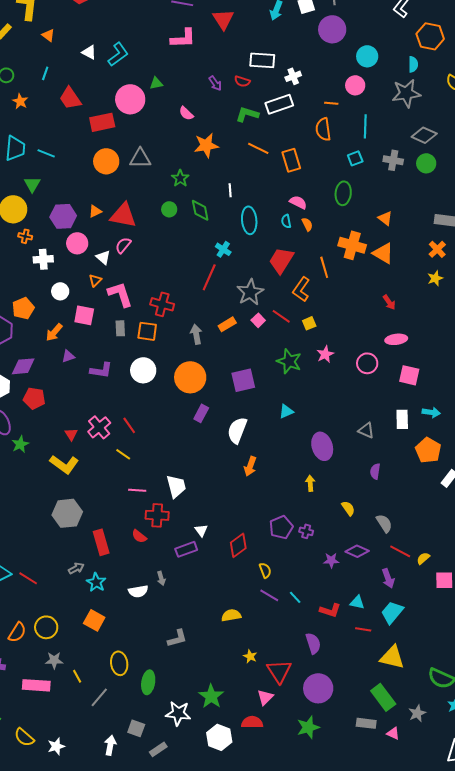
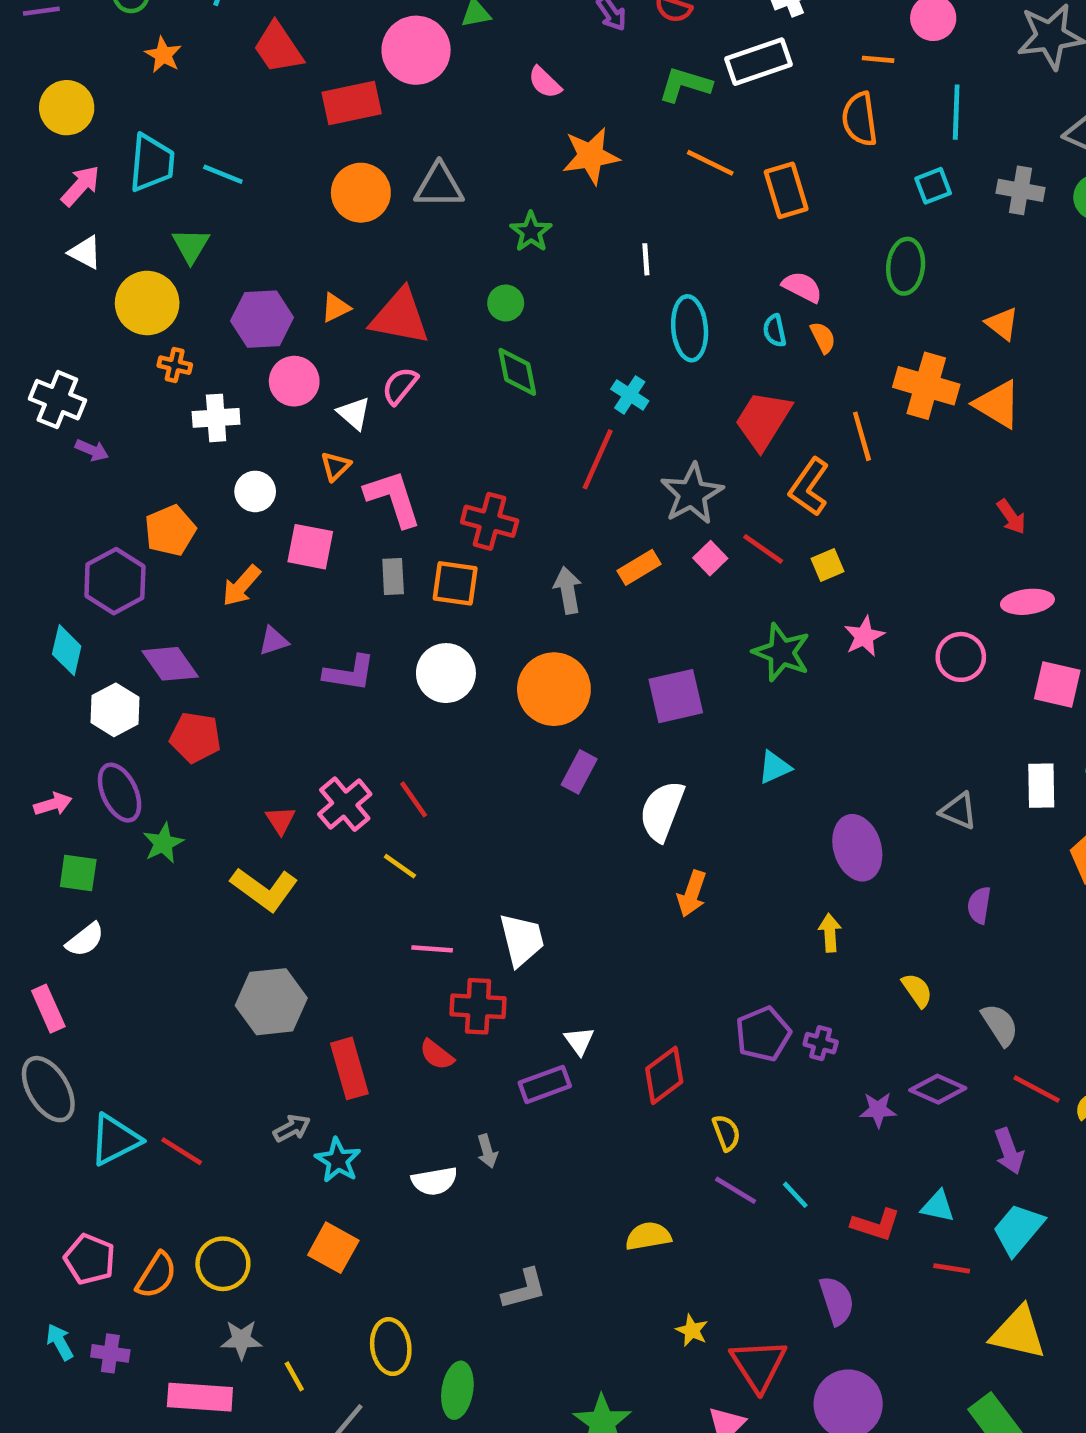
green diamond: (200, 210) -> (517, 372), moved
purple diamond: (23, 366) -> (170, 664), turned 60

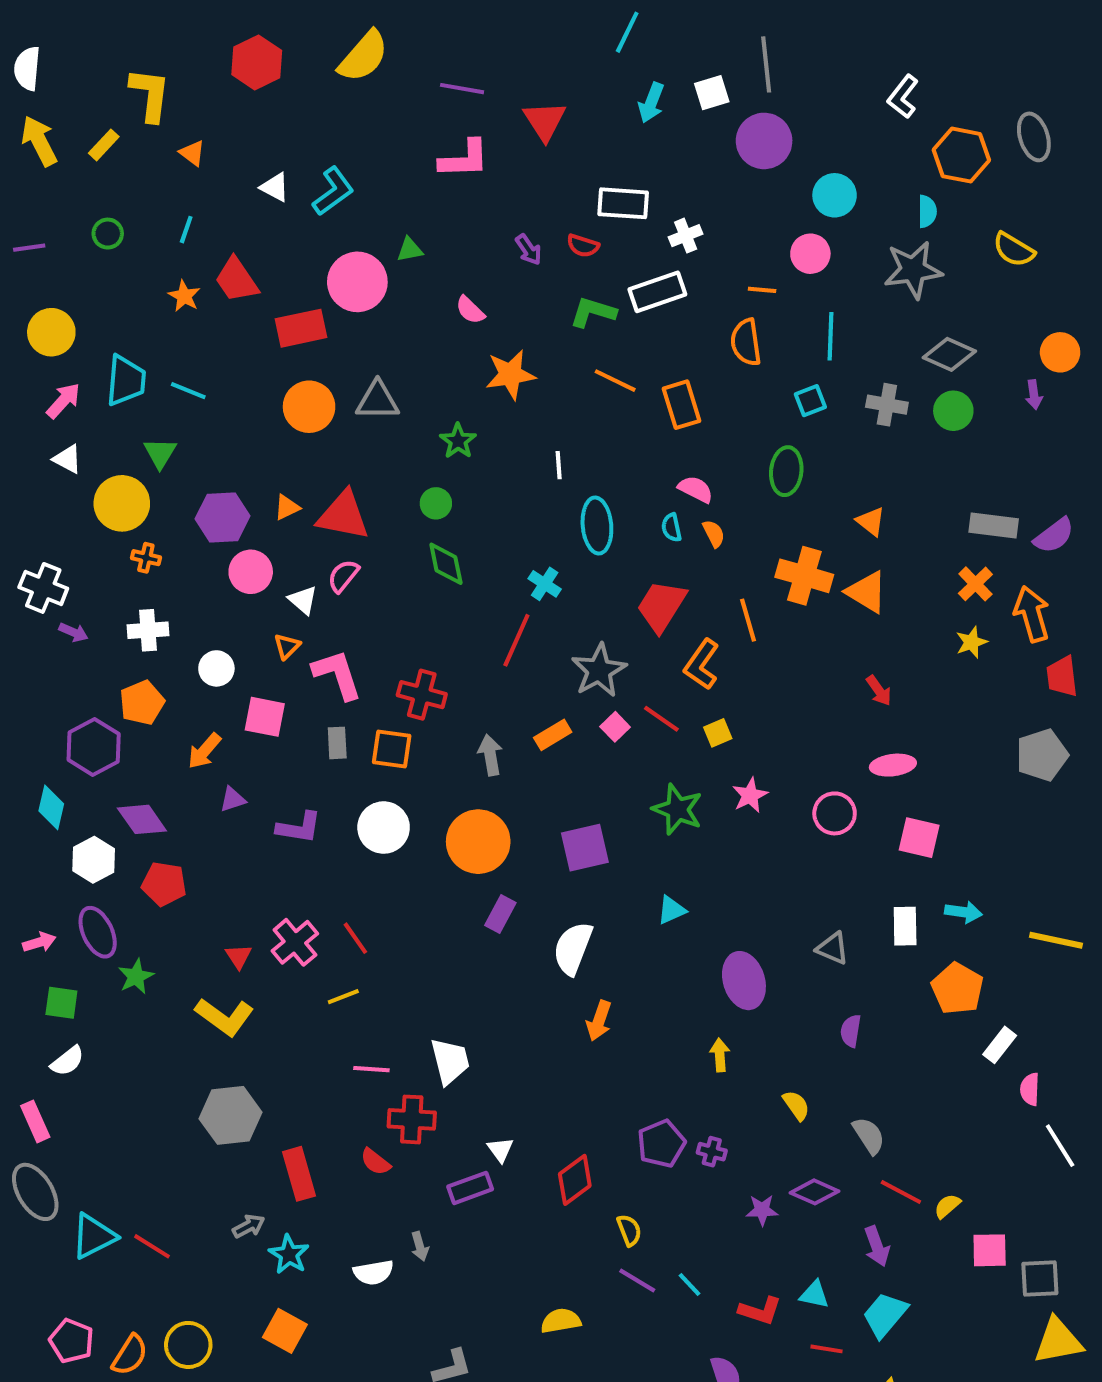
orange star: (163, 55) -> (184, 296), moved
white cross: (216, 418) -> (148, 630), moved
yellow line: (400, 866) -> (343, 997), turned -56

